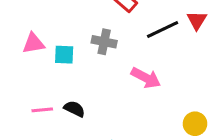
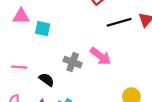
gray cross: (104, 42) -> (73, 62), moved
black semicircle: (74, 109) -> (47, 80), moved

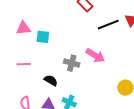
pink line: (19, 67) -> (24, 64), moved

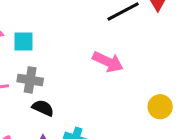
gray cross: (72, 63) -> (30, 80), moved

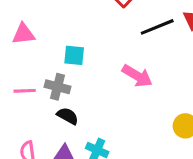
cyan square: (24, 41) -> (74, 55), moved

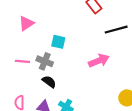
pink triangle: (23, 34) -> (26, 23), turned -35
pink arrow: (137, 76) -> (99, 61), turned -60

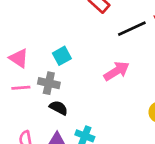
pink triangle: (26, 23) -> (19, 58), moved, turned -42
cyan square: (58, 42) -> (62, 56), turned -32

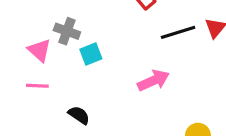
gray cross: (49, 83) -> (67, 31), moved

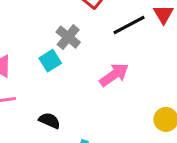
gray cross: (67, 31) -> (68, 37), moved, turned 30

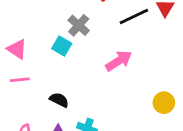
cyan square: (50, 61) -> (62, 46), turned -30

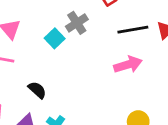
pink arrow: (119, 61) -> (128, 65), moved

